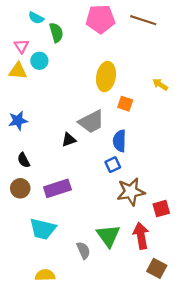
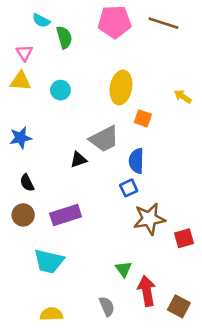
cyan circle: (39, 61) -> (60, 90), moved
green triangle: (108, 236) -> (124, 269), size x0.6
red arrow: (141, 236) -> (147, 291), moved
gray semicircle: (83, 250) -> (107, 306), moved

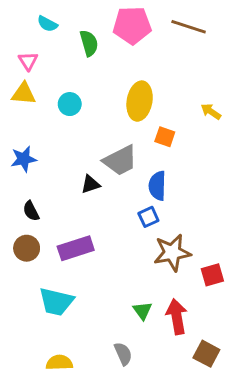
green semicircle: (64, 37) -> (89, 43), moved
red arrow: (147, 291) -> (177, 317), moved

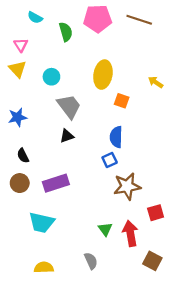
yellow triangle: (24, 94) -> (18, 69), turned 42
gray trapezoid: (120, 160) -> (69, 106), moved, turned -100
red square: (212, 275) -> (156, 213), moved

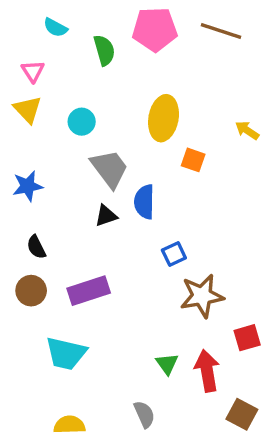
blue semicircle: (116, 137) -> (144, 202), moved

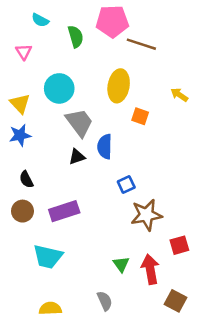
brown line: (221, 31) -> (141, 44), moved
yellow triangle: (28, 109) -> (20, 104), moved
cyan circle: (82, 122) -> (59, 88), size x1.5

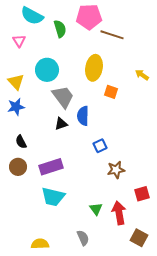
cyan semicircle: (40, 20) -> (32, 16), size x1.6
brown star: (146, 215) -> (116, 170), size x0.7
cyan trapezoid: (48, 257) -> (53, 197), moved

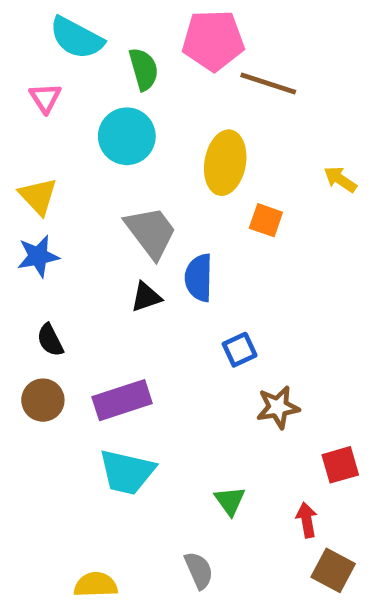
cyan circle: (47, 70) -> (127, 136), moved
red arrow: (119, 213) -> (307, 520), moved, size x0.6

